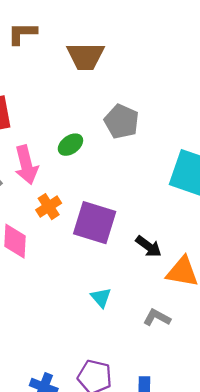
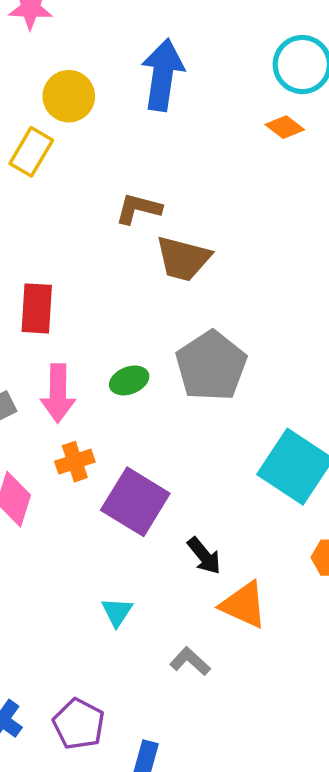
brown L-shape: (22, 33) -> (138, 209), moved
gray pentagon: (122, 121) -> (211, 366), size x1.4

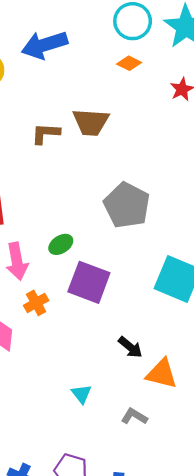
blue arrow: (163, 75) -> (45, 45), turned -105
brown trapezoid: (183, 259) -> (91, 122), moved
gray pentagon: (211, 366) -> (127, 205), moved
purple square: (135, 502) -> (89, 282), moved

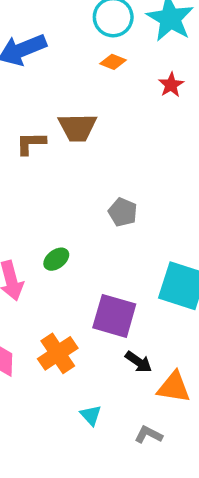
gray pentagon: (127, 205) -> (123, 212), size x0.6
purple square: (89, 282) -> (114, 316), moved
orange cross: (36, 303) -> (58, 353), moved, size x1.5

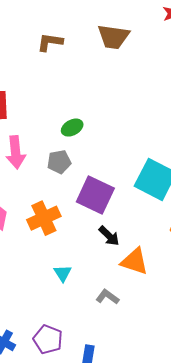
brown trapezoid: (78, 127) -> (113, 37), moved
gray pentagon: (123, 212) -> (59, 162), moved, turned 30
green ellipse: (56, 259) -> (72, 128), moved

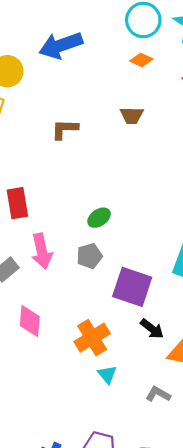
brown trapezoid: (113, 37) -> (132, 116), size x0.7
orange cross: (44, 218) -> (92, 338), moved

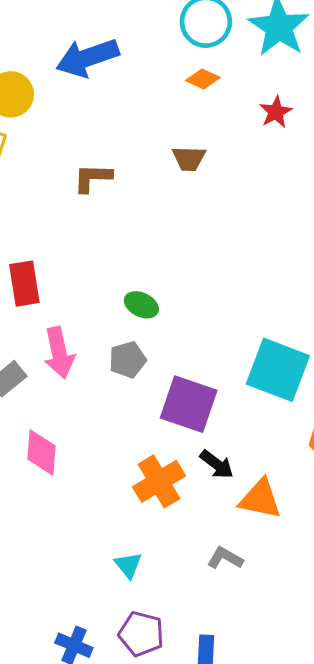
green ellipse: (99, 218) -> (141, 305), turned 60
orange cross: (92, 338) -> (159, 481), moved
cyan triangle: (107, 375) -> (128, 565), moved

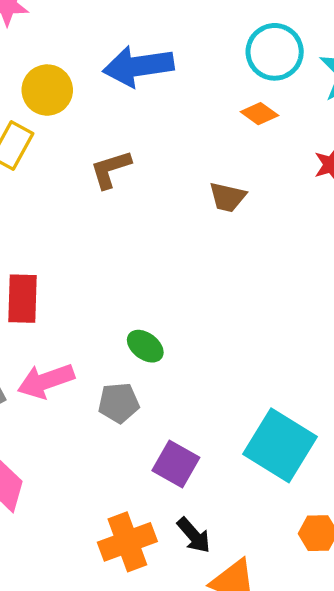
brown L-shape: (93, 178) -> (111, 169), moved, turned -30
pink arrow: (59, 353) -> (46, 381), turned 72
purple square: (189, 404) -> (176, 464), size x0.7

